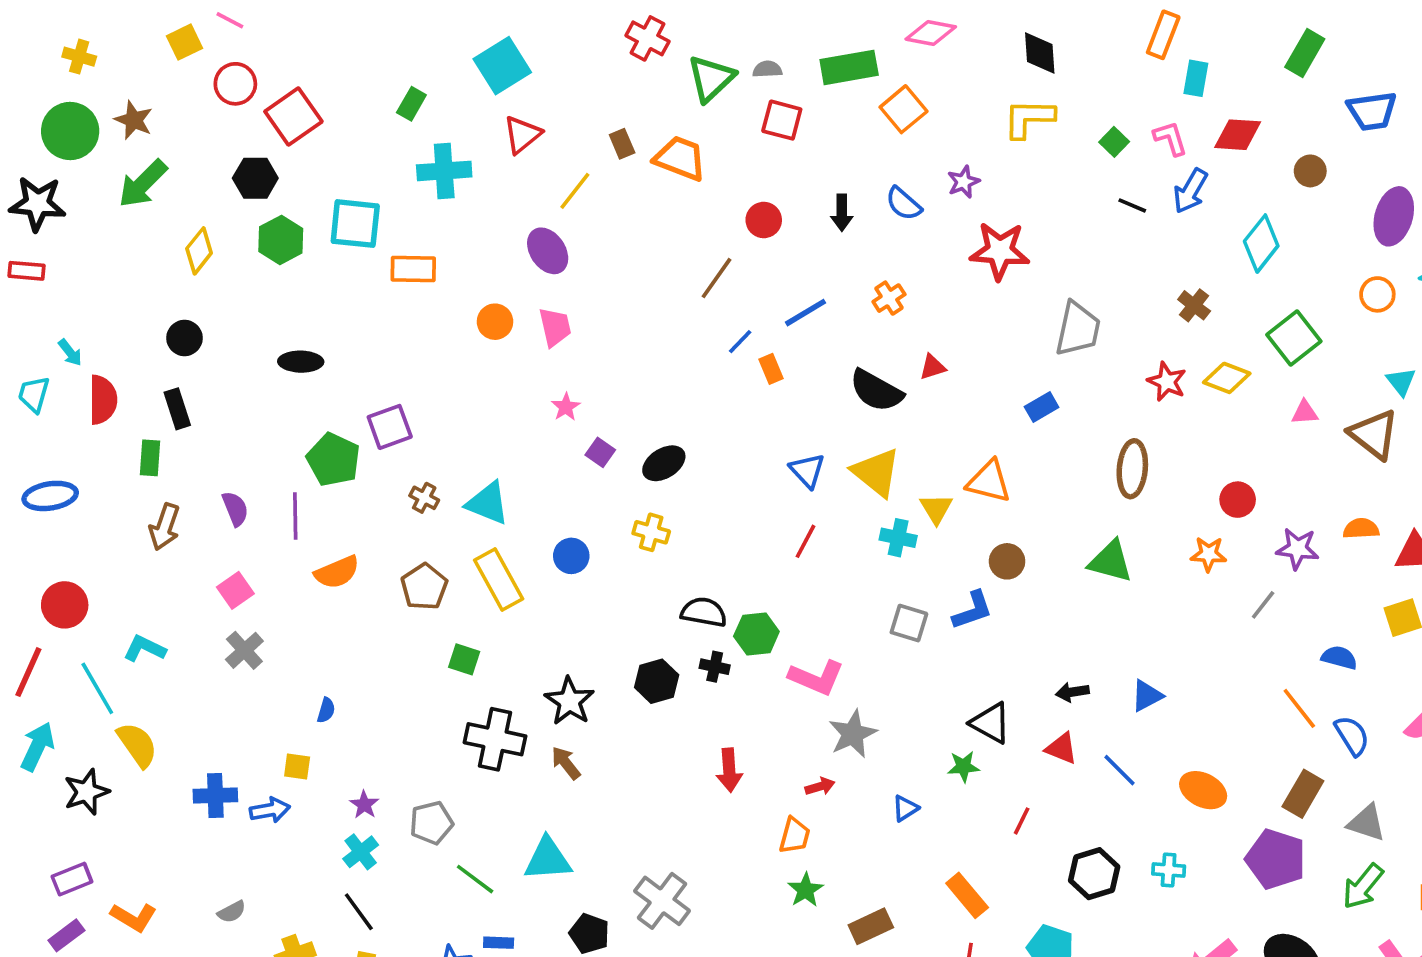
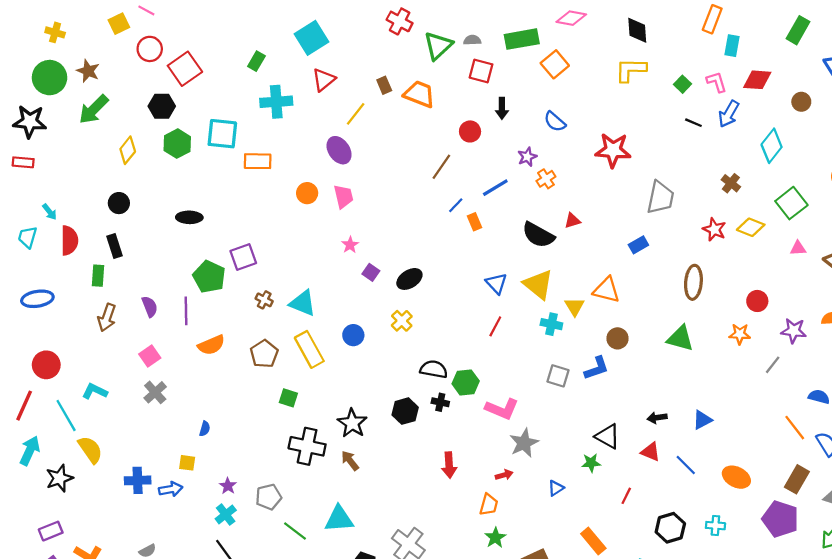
purple star: (963, 182) -> (527, 157), moved
black arrow: (842, 213) -> (502, 108), moved
yellow cross: (651, 532) -> (402, 321), turned 30

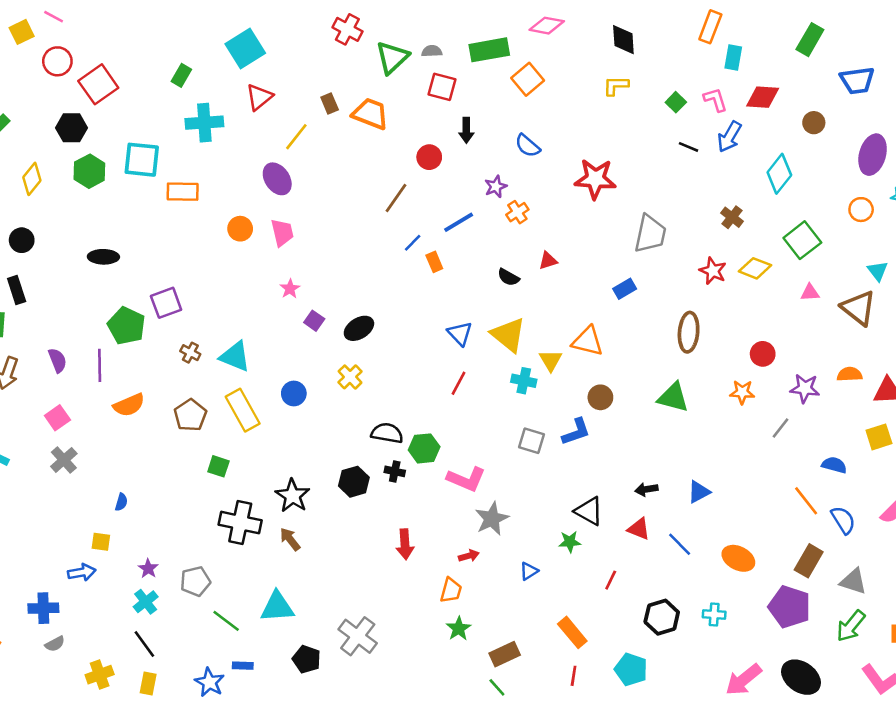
yellow L-shape: (631, 70) -> (616, 86), size x0.7
black semicircle: (538, 235) -> (508, 277), size x0.6
blue cross: (138, 480) -> (43, 608), moved

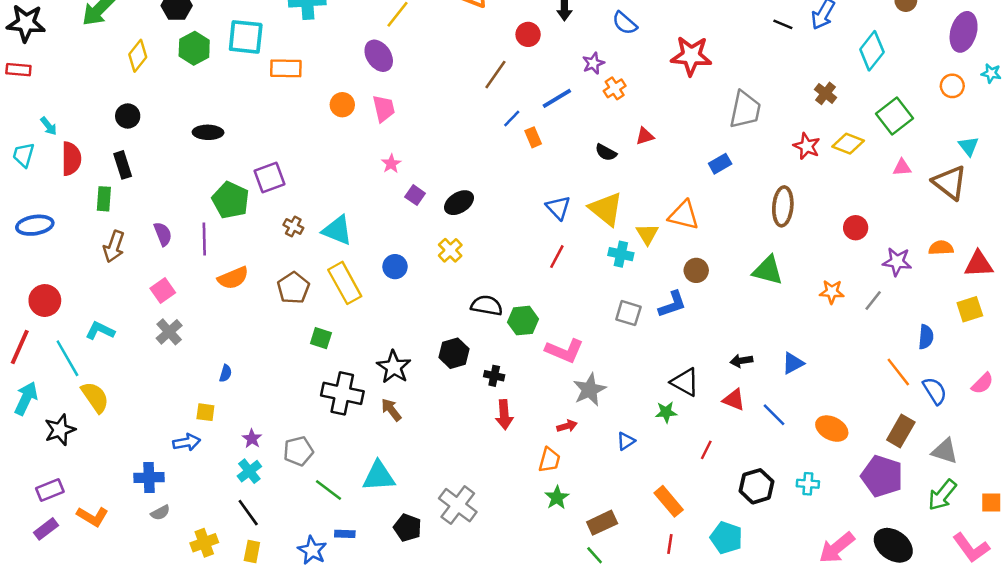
orange star: (742, 392) -> (832, 292), moved
blue semicircle: (834, 465) -> (926, 337), turned 80
black cross: (395, 471) -> (494, 376), moved

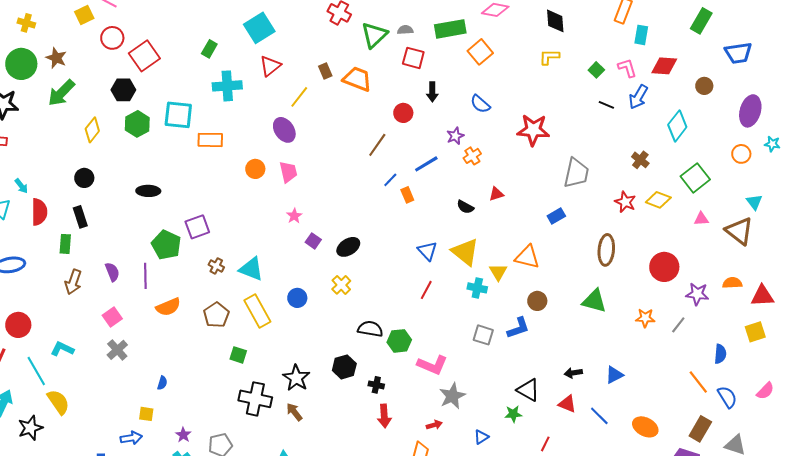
red circle: (856, 228) -> (664, 267), size x1.5

